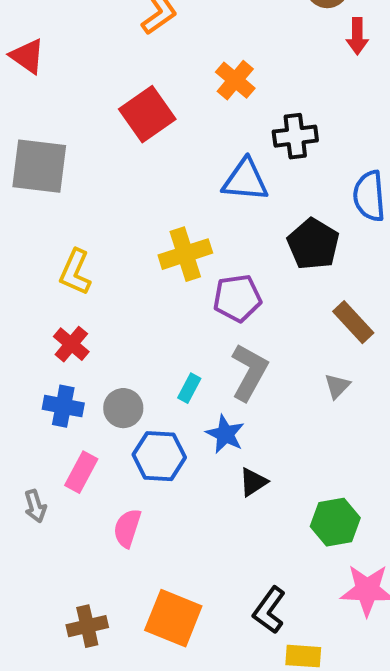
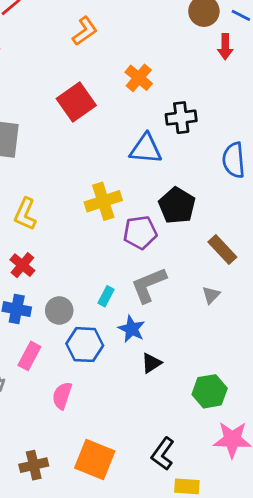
black pentagon: (313, 244) -> (177, 206), moved
gray L-shape: (249, 372) -> (149, 285), turned -141

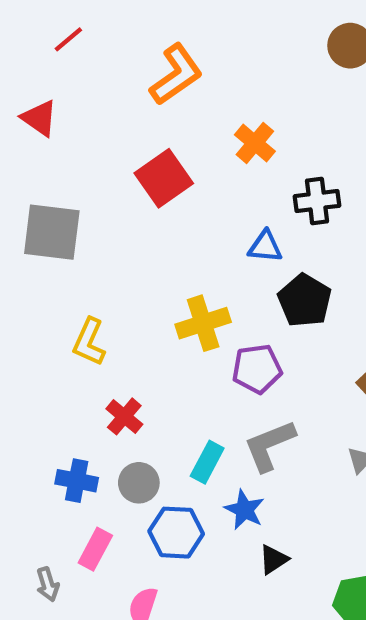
orange L-shape: (85, 31) -> (176, 75), size x1.4
blue triangle: (146, 149) -> (265, 247), size x0.7
black pentagon: (177, 206) -> (305, 300), moved
red cross: (22, 265) -> (124, 416), moved
cyan rectangle: (106, 296) -> (207, 462), size x1.4

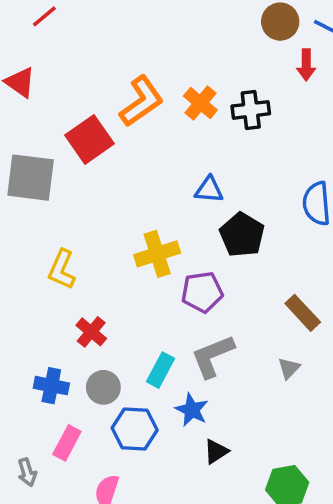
orange L-shape: (176, 75) -> (142, 101), moved
red square: (164, 178) -> (89, 139), moved
black cross: (317, 201) -> (251, 110), moved

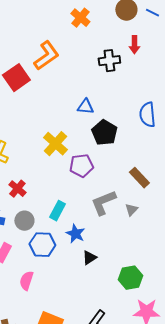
red arrow: (306, 65) -> (134, 45), moved
orange cross: (200, 103) -> (80, 18), moved
yellow cross: (157, 254) -> (55, 144), turned -30
gray L-shape: (213, 356) -> (103, 203), moved

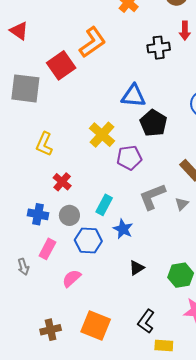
blue triangle: (85, 107) -> (133, 96), size x1.4
black triangle: (89, 258) -> (137, 268), moved
pink semicircle: (26, 281) -> (72, 278), turned 30

